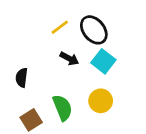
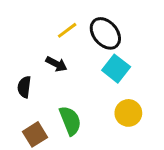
black arrow: (69, 59) -> (56, 64), moved
yellow circle: (101, 101) -> (128, 113), moved

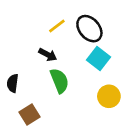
black semicircle: (24, 87) -> (13, 83), moved
green semicircle: (70, 121) -> (59, 81), moved

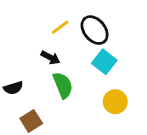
black semicircle: (13, 83) -> (13, 88), turned -114

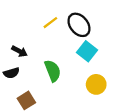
black arrow: (50, 58) -> (19, 51), moved

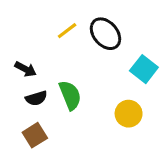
cyan square: (87, 51) -> (144, 69), moved
black semicircle: (11, 73) -> (36, 98), moved

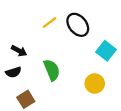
black semicircle: (36, 98) -> (13, 72), moved

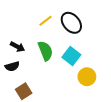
cyan square: (106, 51) -> (71, 56), moved
green semicircle: (52, 70) -> (45, 51), moved

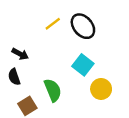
green semicircle: (45, 51) -> (53, 90), moved
black semicircle: (12, 66) -> (14, 77), turned 88

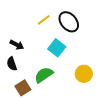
cyan square: (83, 65) -> (57, 48), moved
green semicircle: (53, 90) -> (44, 75), turned -102

